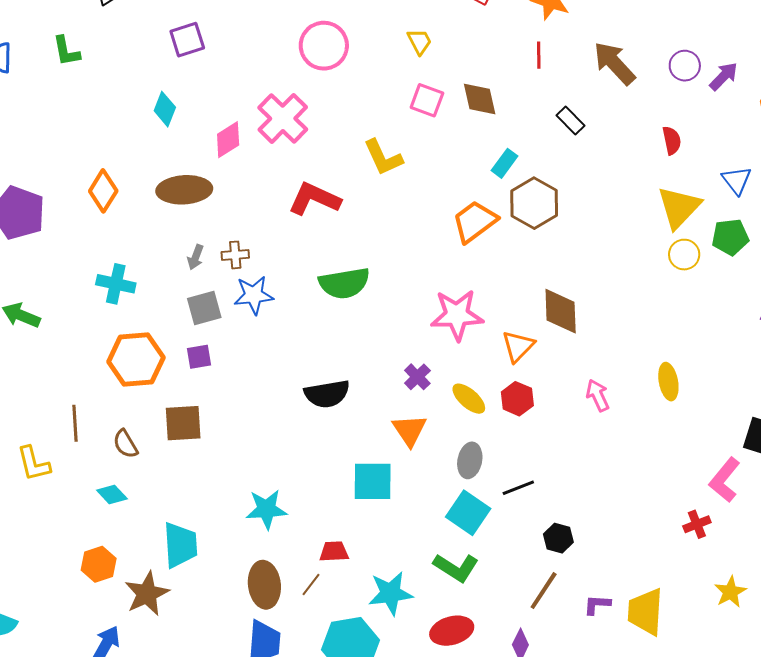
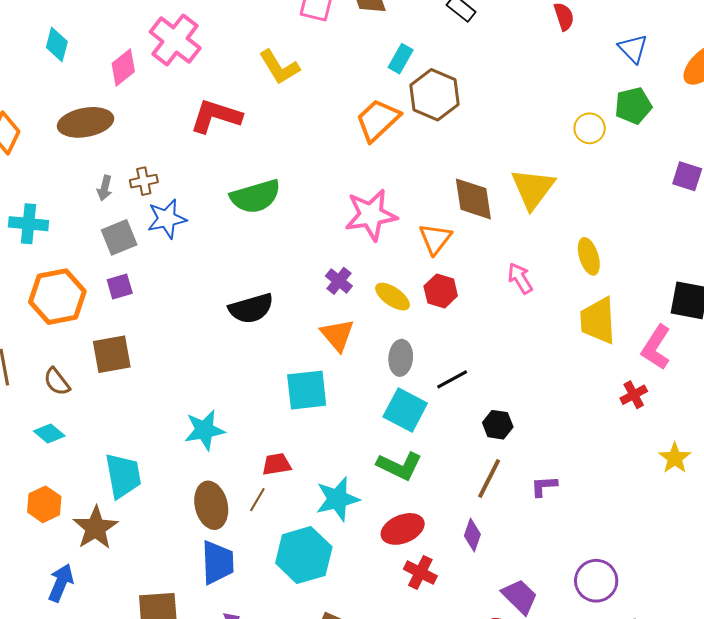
yellow triangle: (679, 207) -> (533, 189), moved
yellow trapezoid: (646, 612) -> (598, 321), moved

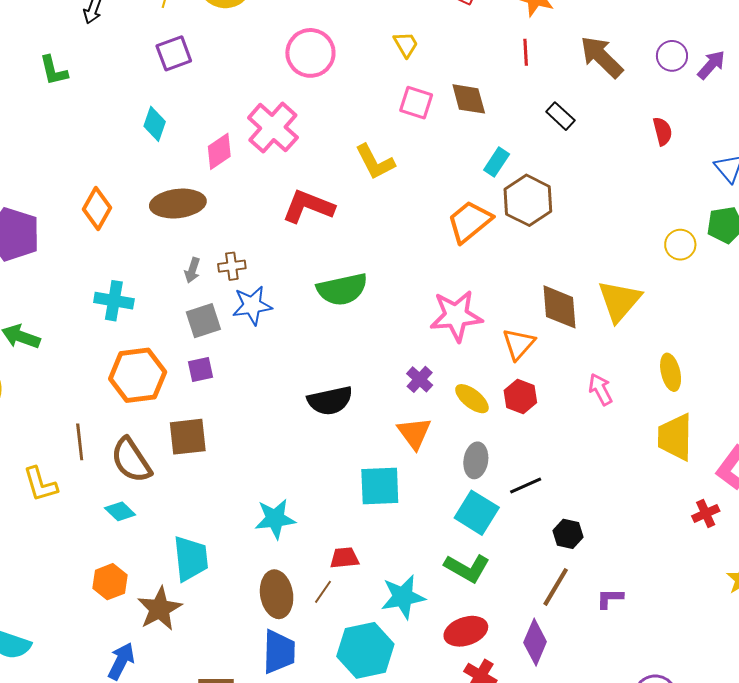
brown semicircle: (57, 382) -> (131, 460), size x1.6
purple diamond: (472, 535) -> (535, 642), size x1.4

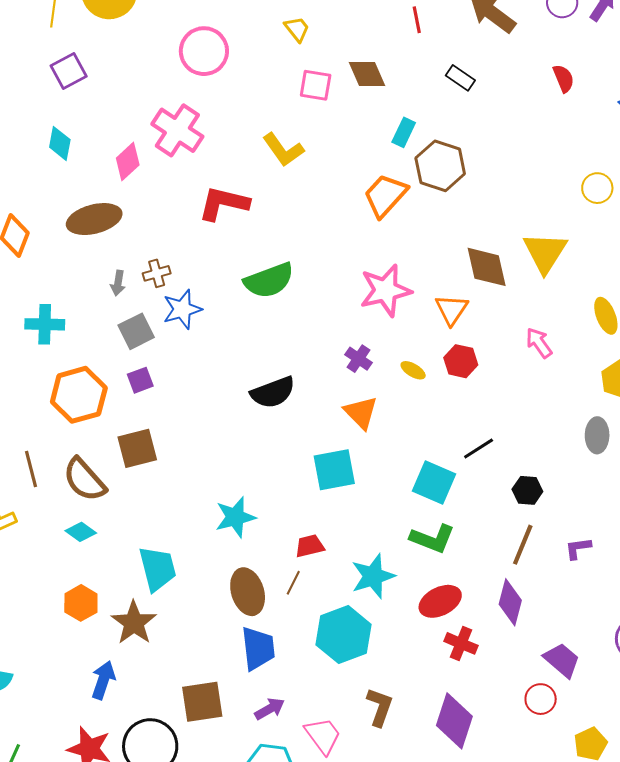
yellow ellipse: (472, 399) -> (413, 370), size x0.7
gray ellipse: (476, 460) -> (597, 435), moved

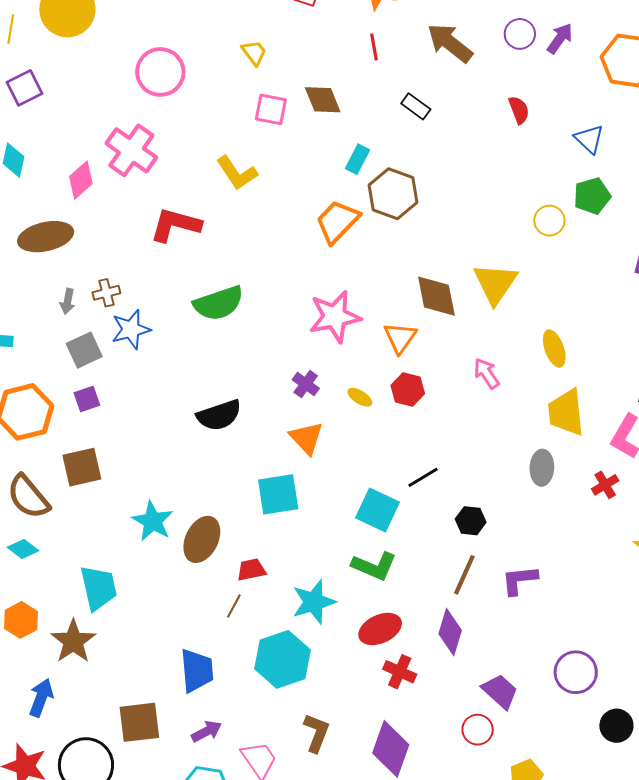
cyan star: (235, 517) -> (153, 521), moved, turned -30
purple L-shape: (578, 548) -> (519, 580), size x1.4
brown ellipse: (248, 592) -> (202, 539), moved, turned 42

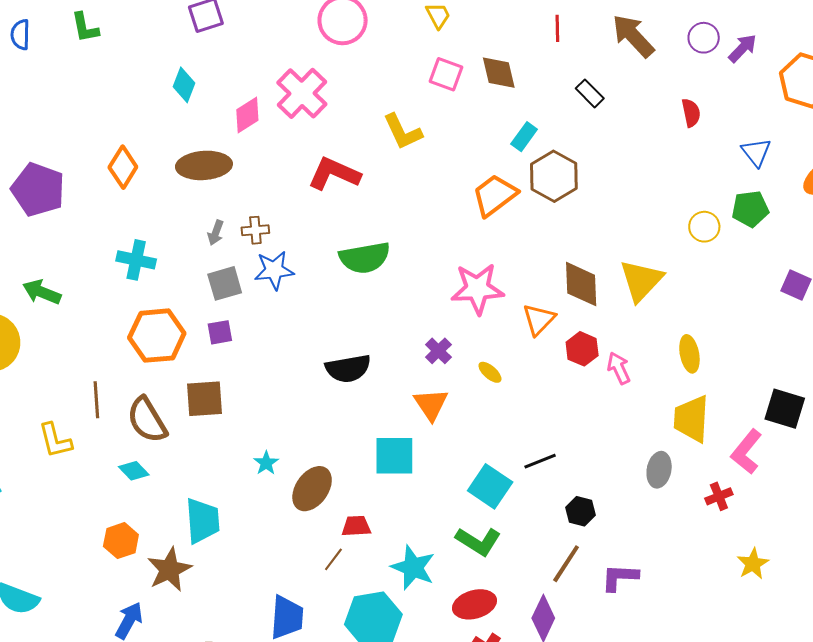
red hexagon: (408, 390) -> (582, 349), moved
cyan star: (153, 521) -> (266, 463), size x0.6
cyan star: (314, 602) -> (413, 567), turned 30

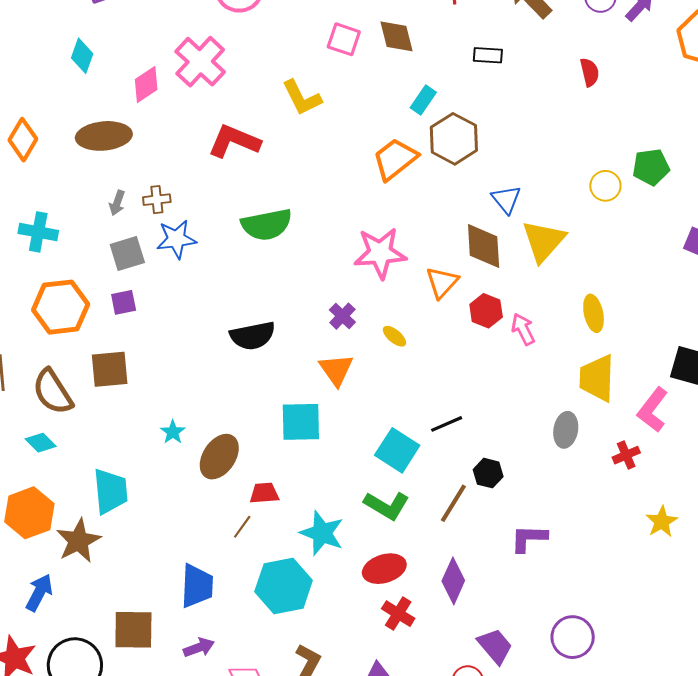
black rectangle: (590, 93) -> (488, 55), turned -40
blue triangle: (756, 152) -> (506, 199), moved
orange hexagon: (121, 541) -> (29, 513), size x1.4
brown line: (566, 564) -> (453, 503), moved

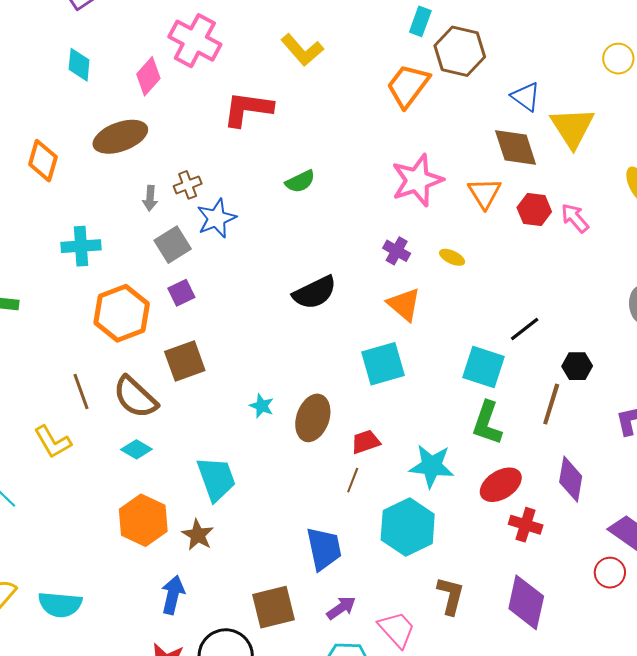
green semicircle: (267, 225) -> (300, 181), size x0.6
green L-shape: (387, 505) -> (487, 423), turned 93
brown star: (78, 541) -> (198, 535), size x0.7

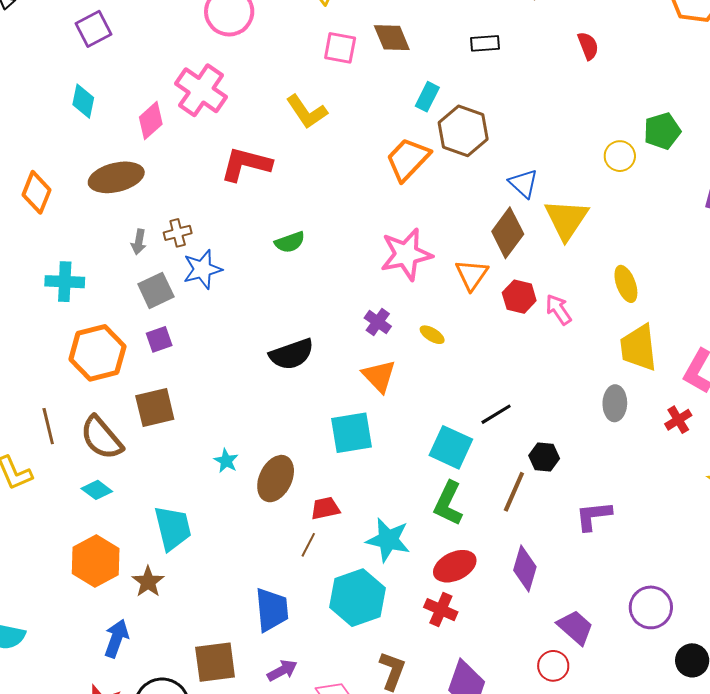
brown diamond: (516, 148) -> (508, 233), turned 48
red cross: (526, 525) -> (441, 610), moved

